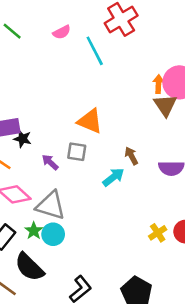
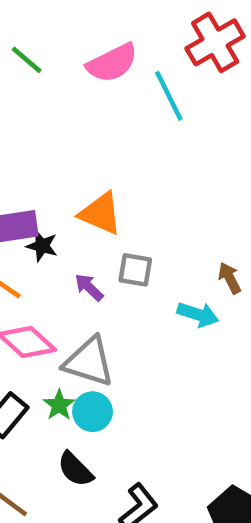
pink semicircle: (62, 32) -> (112, 63), size x1.6
orange triangle: (90, 121) -> (100, 213), moved
cyan arrow: (113, 177) -> (198, 314), turned 55
black semicircle: (29, 267) -> (75, 469), moved, size x0.7

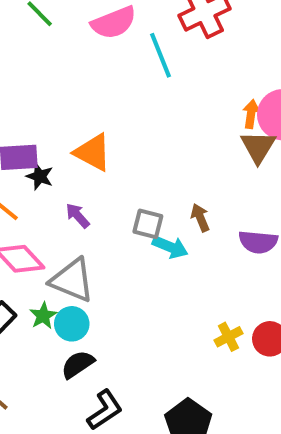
gray square: (135, 270) -> (148, 224), moved
black semicircle: (75, 469) -> (78, 364), moved, turned 96

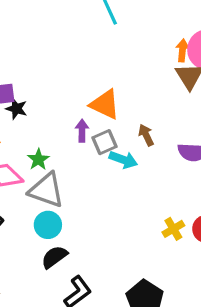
orange triangle: (93, 152) -> (105, 104), moved
purple arrow: (78, 216) -> (82, 131), moved, turned 45
gray square: (148, 224) -> (104, 142), turned -35
green star: (43, 316) -> (38, 159), moved

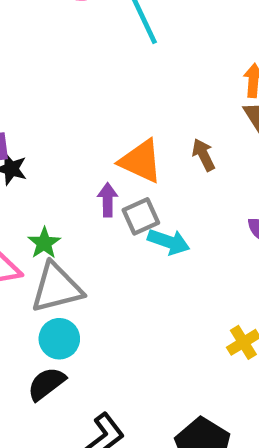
brown arrow: (146, 135) -> (203, 155), moved
gray triangle: (46, 190) -> (57, 288), turned -33
black semicircle: (54, 257) -> (46, 384), moved

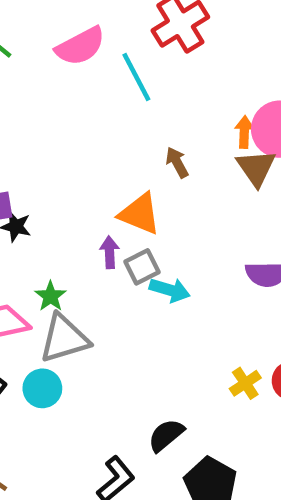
brown arrow: (203, 155) -> (177, 162), moved
cyan circle: (59, 339) -> (42, 388), moved
black semicircle: (46, 384) -> (166, 435), moved

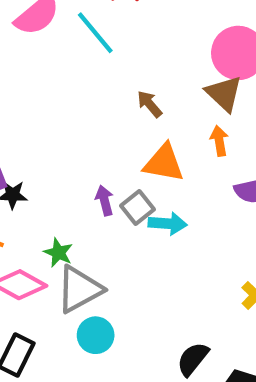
orange arrow: (244, 132) -> (219, 141), moved
orange triangle: (140, 214) -> (164, 163), moved
cyan circle: (42, 388) -> (96, 335), moved

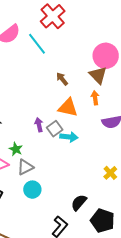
gray triangle: (79, 289) -> (25, 167), size x0.7

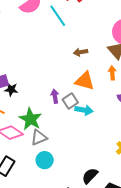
brown arrow: (62, 79) -> (81, 52), turned -64
green star: (16, 149) -> (30, 119), size x1.6

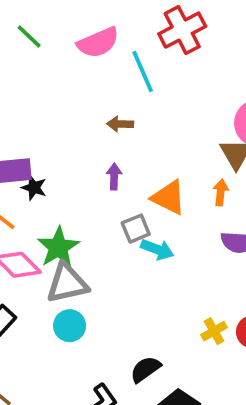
brown arrow: (81, 52) -> (120, 124), moved
purple arrow: (55, 96) -> (114, 177), moved
gray triangle: (39, 137) -> (67, 283), size x1.4

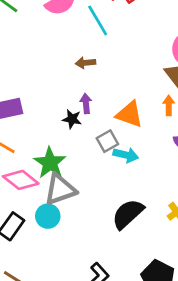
black star: (34, 188) -> (72, 119), moved
cyan circle: (70, 326) -> (48, 216), moved
black semicircle: (145, 369) -> (128, 214), moved, size x1.4

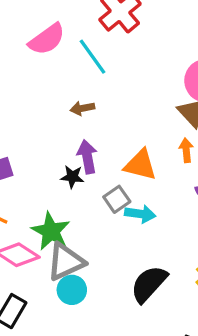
purple arrow: (86, 103) -> (87, 157), size x1.4
cyan circle: (48, 216) -> (72, 290), moved

